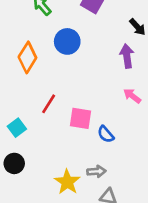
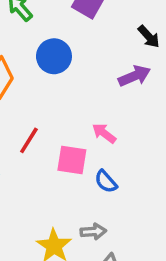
purple arrow: (127, 56) -> (134, 76), turned 75
pink arrow: (132, 96) -> (104, 133), moved

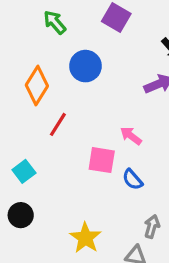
red line: (29, 140) -> (58, 124), moved
gray arrow: (93, 232) -> (152, 226), moved, turned -70

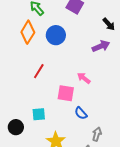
orange diamond: (37, 85) -> (28, 32), moved
cyan square: (24, 171) -> (39, 114), moved, turned 32
blue semicircle: (132, 179) -> (81, 113), moved

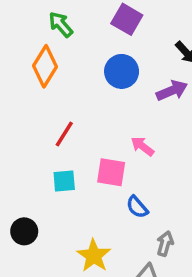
blue circle: (56, 35) -> (122, 71), moved
cyan square: (39, 114) -> (64, 181), moved

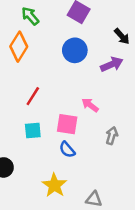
blue semicircle: (137, 207) -> (67, 150), moved
gray arrow: (165, 244) -> (112, 136), moved

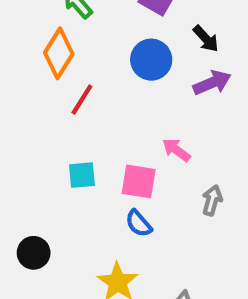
black arrow: (122, 36) -> (206, 39), moved
red line: (33, 96) -> (82, 100), moved
cyan square: (33, 131) -> (82, 175), moved

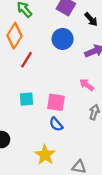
black arrow: (206, 39) -> (91, 19), moved
pink arrow: (176, 150) -> (87, 85), moved

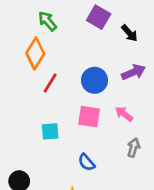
blue circle: (63, 39) -> (94, 80), moved
pink square: (56, 102) -> (89, 117), moved

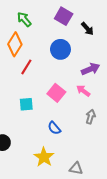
purple arrow: (133, 72) -> (90, 69), moved
blue circle: (94, 80) -> (60, 49), moved
pink square: (89, 117) -> (56, 93), turned 30

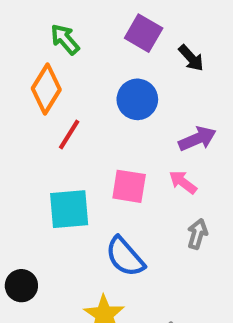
pink square: (56, 93) -> (129, 186), turned -30
cyan square: (26, 104) -> (69, 209), size x1.5
blue semicircle: (54, 128) -> (125, 257), size x1.5

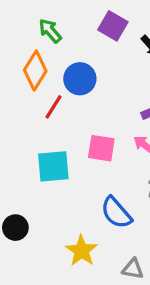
blue circle: (137, 99) -> (80, 79), moved
blue semicircle: (125, 257) -> (116, 213), moved

